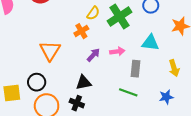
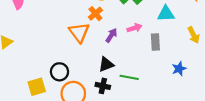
orange triangle: (50, 51) -> (79, 32), moved
green line: (128, 92) -> (129, 77), moved
blue star: (166, 97) -> (179, 69), moved

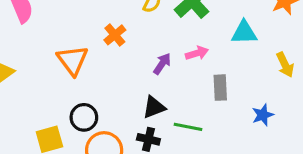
orange cross: (95, 14) -> (115, 35), moved
orange triangle: (79, 32) -> (73, 60), moved
gray rectangle: (155, 42) -> (220, 88), moved

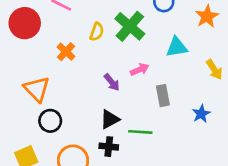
orange cross: (115, 35) -> (66, 52), moved
purple arrow: (162, 64) -> (112, 82), turned 114
black circle: (84, 117) -> (50, 121), moved

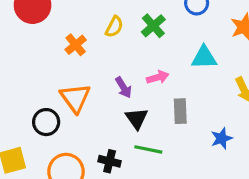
green cross: (130, 26) -> (153, 26), size x0.7
orange triangle: (37, 89) -> (75, 98), moved
black triangle: (110, 119) -> (137, 118), moved, turned -45

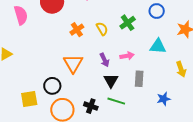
yellow semicircle: (114, 27) -> (102, 29), moved, turned -64
black circle: (46, 122) -> (52, 86), moved

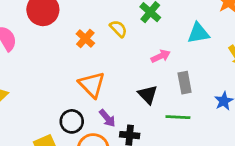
purple arrow: (105, 60) -> (107, 118), moved
green line: (116, 101) -> (178, 117), moved

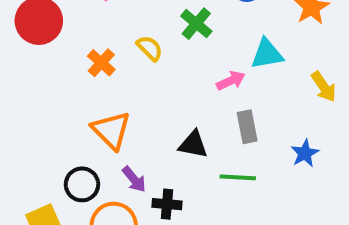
pink arrow: (161, 56) -> (231, 81), moved
black triangle: (148, 95) -> (193, 144), turned -35

